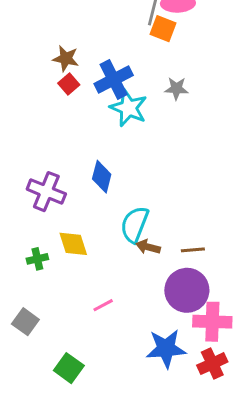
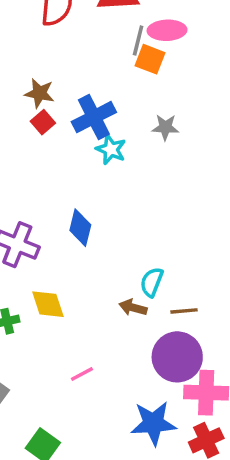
cyan star: (129, 108) -> (111, 149), size x0.7
cyan semicircle: (135, 224) -> (152, 282), moved, size x0.7

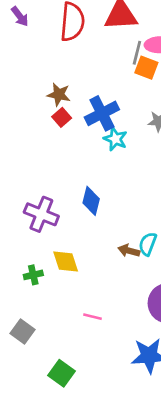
brown arrow: (133, 308) -> (129, 251), moved
pink line: (82, 374) -> (93, 317), turned 42

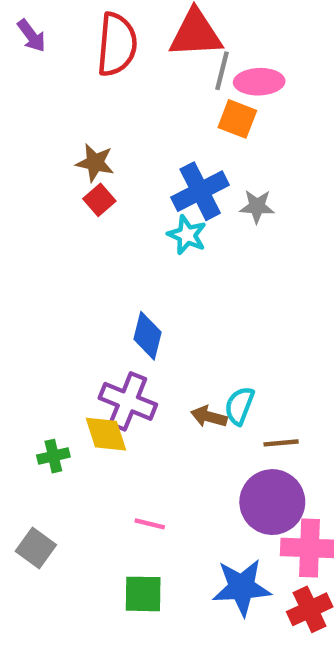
gray line: (137, 53) -> (222, 71), moved
blue cross: (102, 113) -> (200, 191), moved
purple cross: (41, 214) -> (128, 401), moved
green square: (62, 373) -> (143, 594), moved, turned -35

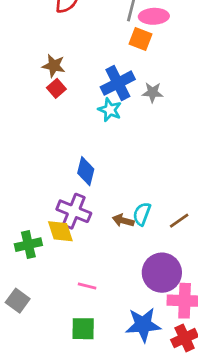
brown line: (281, 443) -> (179, 221), moved, turned -30
green cross: (53, 456) -> (28, 245), size x1.4

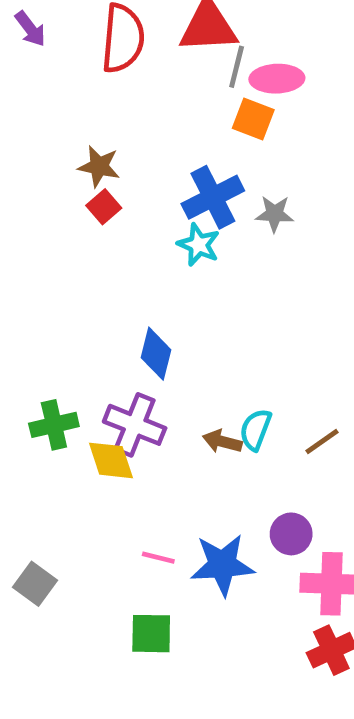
green cross: (28, 245) -> (54, 425), moved
purple circle: (162, 273) -> (291, 534), size x0.6
blue star: (143, 325) -> (222, 565), moved

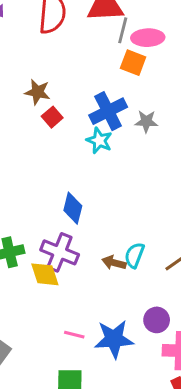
red square: (104, 207) -> (52, 117), moved

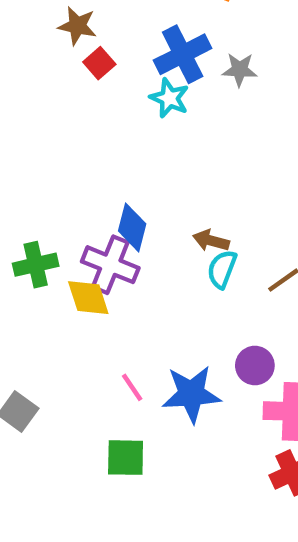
blue diamond: (73, 208) -> (132, 227), moved
brown arrow: (114, 263) -> (211, 241), moved
pink line: (74, 335) -> (132, 387), turned 42

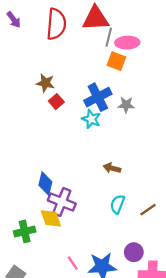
blue diamond: (132, 227) -> (45, 183), moved
brown arrow: (211, 241) -> (112, 168), moved
green cross: (36, 265) -> (25, 231), moved

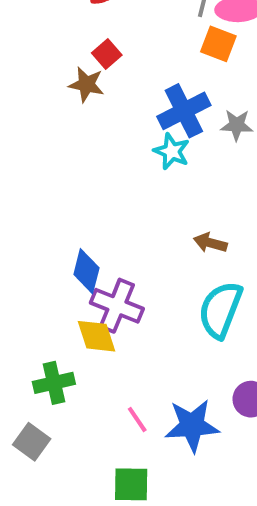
red square: (56, 102) -> (107, 54), moved
cyan semicircle: (117, 204) -> (220, 310), size x1.6
green cross: (25, 231) -> (54, 383), moved

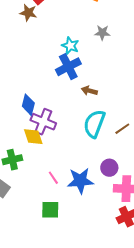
blue cross: (184, 111) -> (68, 67), moved

